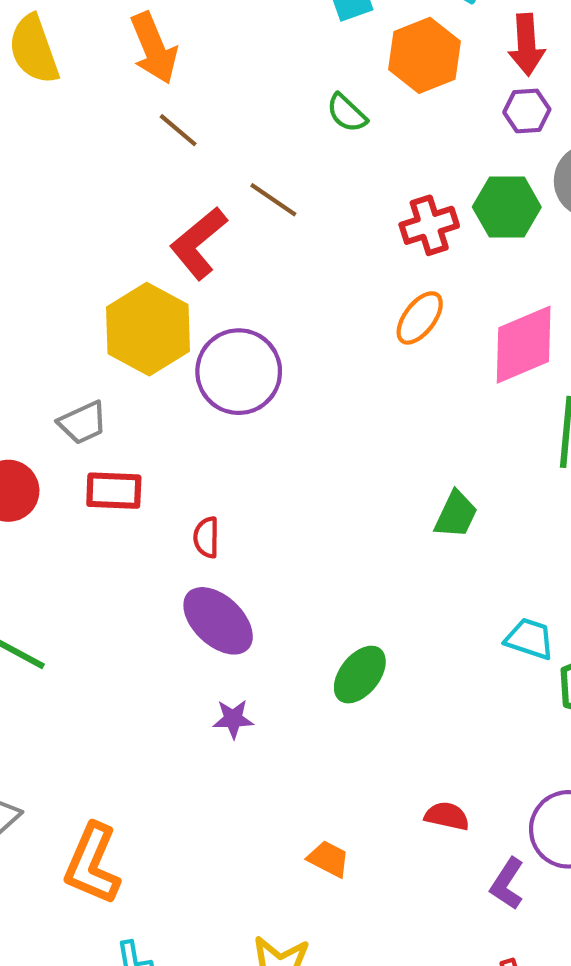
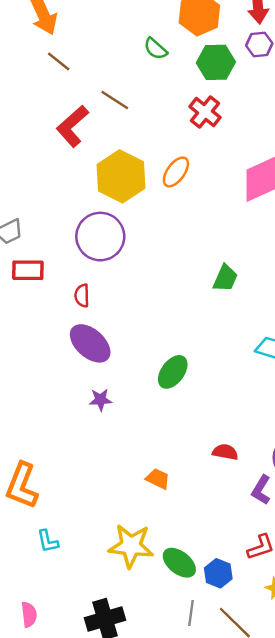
green hexagon: (507, 207) -> (216, 62), moved
red cross: (429, 225) -> (205, 112), turned -32
orange ellipse: (420, 318) -> (176, 172), moved
yellow hexagon: (148, 329) -> (121, 176), moved
purple circle: (239, 372) -> (100, 237), moved

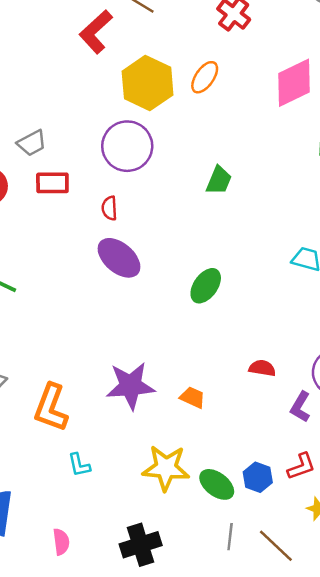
green trapezoid: (225, 278) -> (219, 180), moved
purple star: (100, 400) -> (131, 386), moved, size x2.0
blue hexagon: (218, 573) -> (258, 477), moved

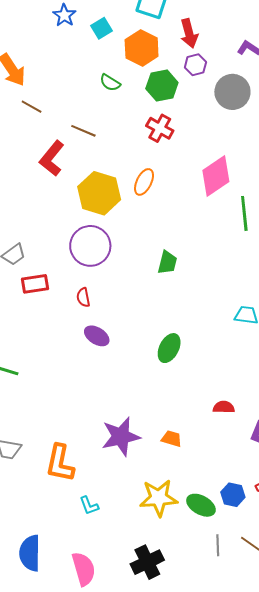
purple ellipse: (119, 258) -> (97, 336), size x0.7
pink semicircle: (61, 542) -> (84, 569), size x1.6

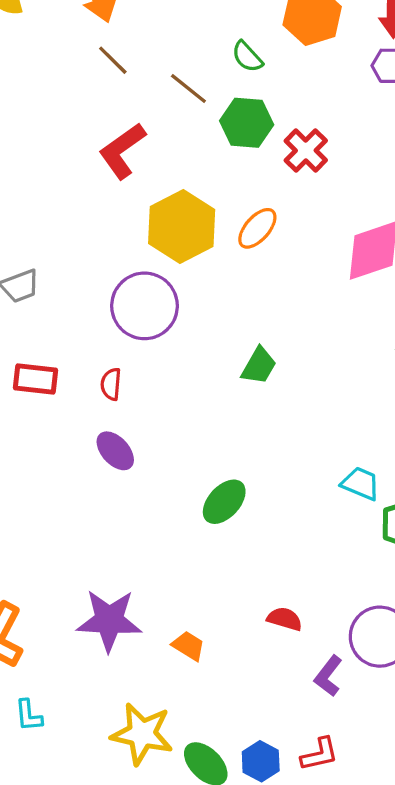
green hexagon: (162, 86) -> (247, 123), moved
brown line: (83, 131) -> (188, 89), moved
red rectangle: (35, 284) -> (36, 379), moved

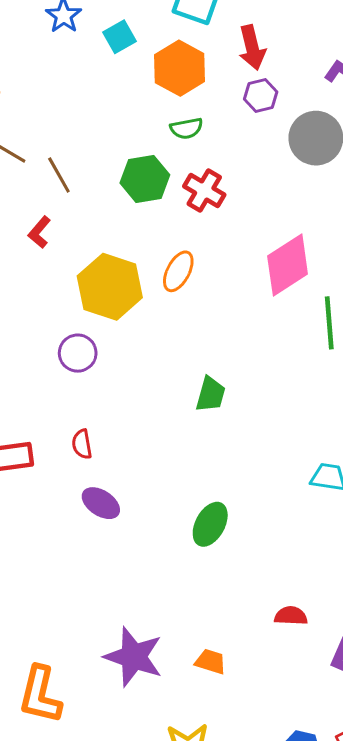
green semicircle: (247, 57) -> (186, 128), moved, turned -44
brown line: (188, 89) -> (59, 175), moved, turned 36
red L-shape: (122, 151) -> (39, 232), size x0.6
purple circle: (144, 306) -> (78, 353), moved, size x0.6
purple star: (109, 620) -> (134, 657), turned 30

